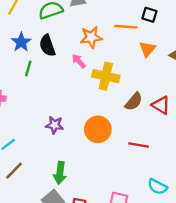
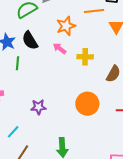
yellow cross: (106, 76) -> (85, 57), size x0.7
purple star: (54, 125) -> (38, 107), moved

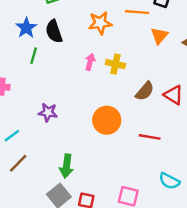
pink arrow: (60, 48) -> (90, 62), moved, turned 56

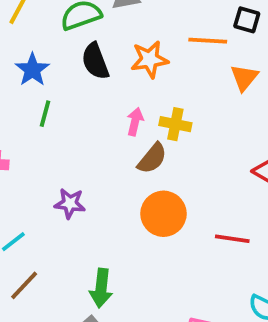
black semicircle: (54, 31) -> (95, 61), moved
brown semicircle: (145, 91) -> (152, 158), moved

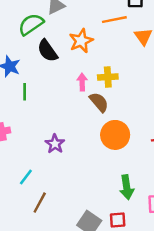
brown semicircle: (152, 158) -> (99, 102), turned -65
purple star: (70, 203) -> (55, 144), turned -30
green arrow: (101, 288) -> (127, 187), moved

